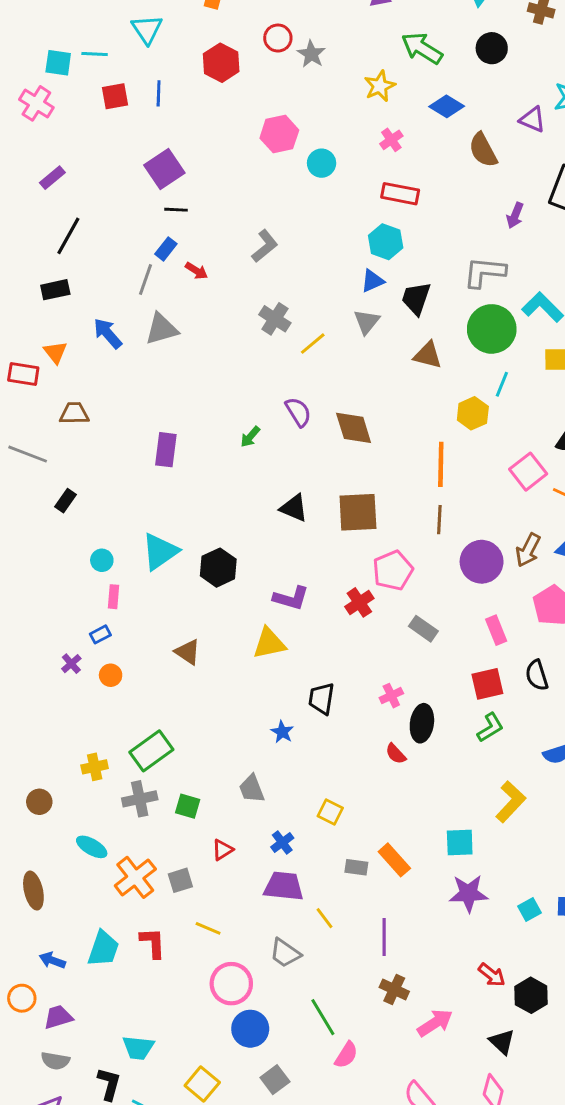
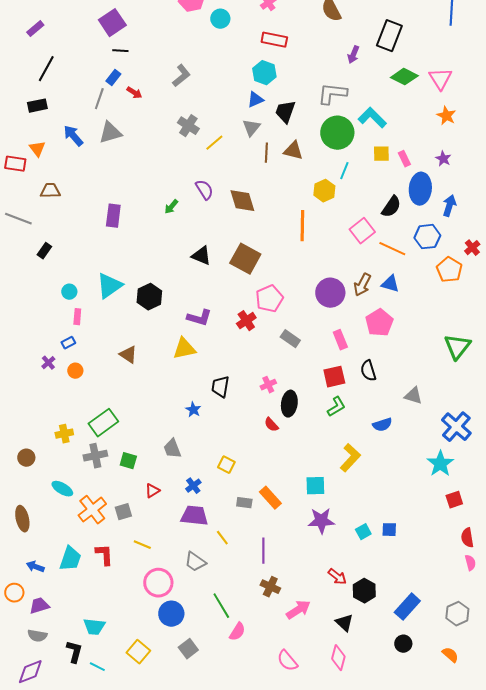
brown square: (358, 512) -> (245, 259), turned 32
brown line: (439, 520) -> (266, 153), moved

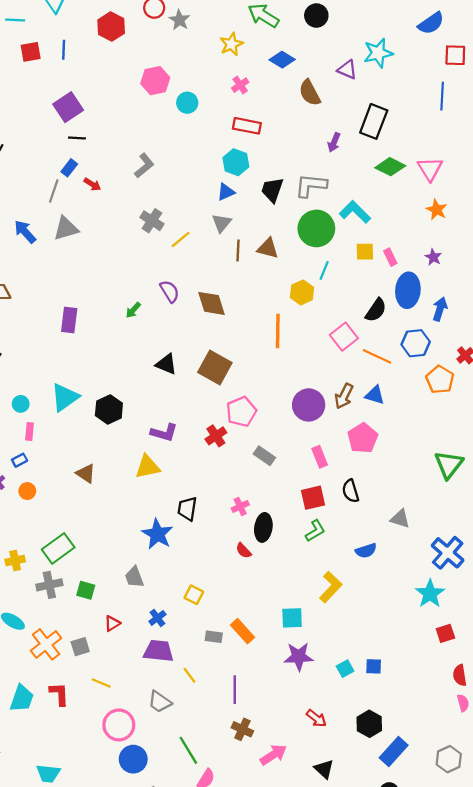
black trapezoid: (285, 112) -> (272, 190), moved
blue star: (193, 410) -> (157, 534), size x1.8
black hexagon: (364, 591) -> (369, 724), moved

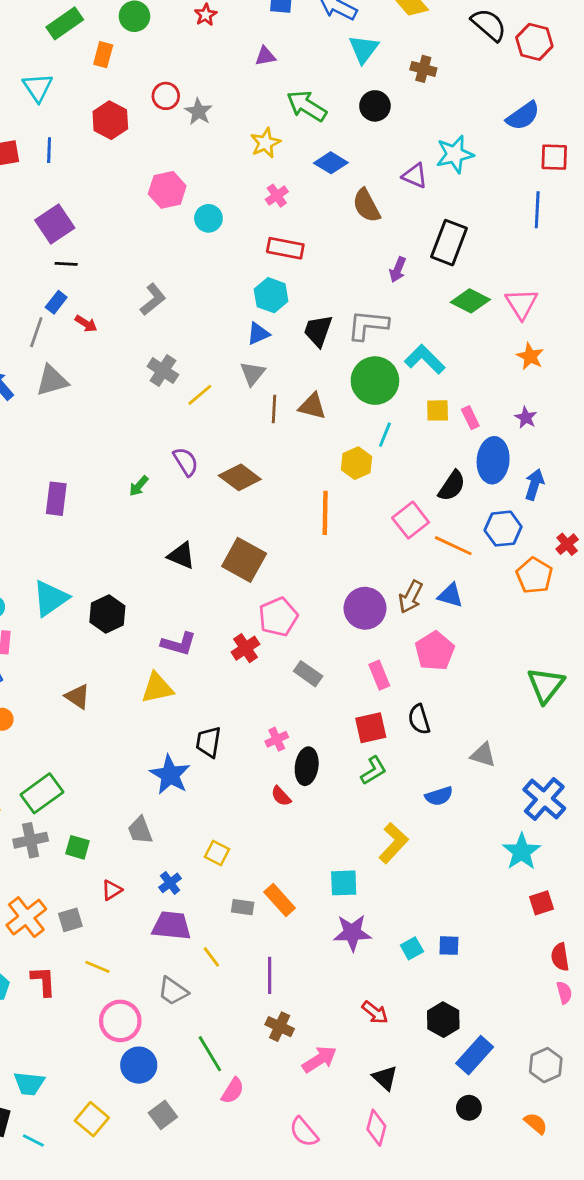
brown diamond: (212, 303) -> (240, 477), turned -36

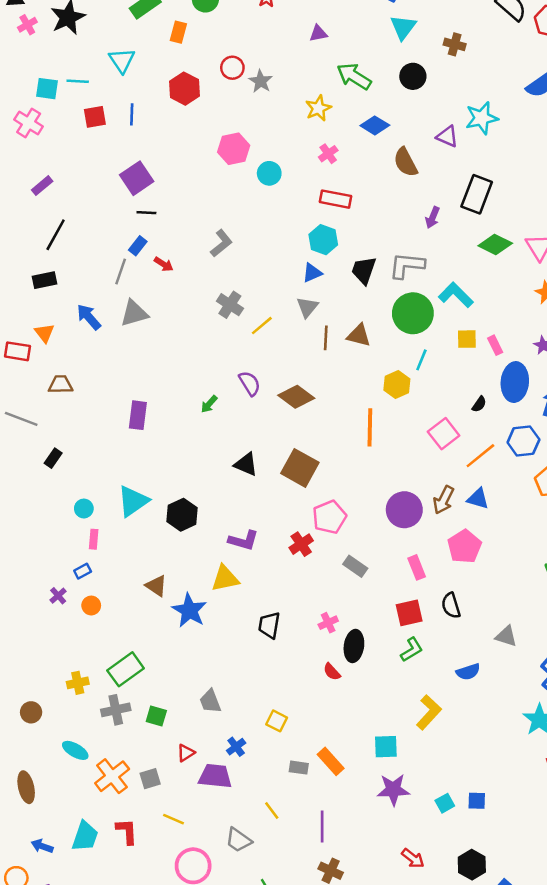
black semicircle: (452, 486) -> (479, 404), size x0.6
orange line: (453, 546) -> (480, 456), turned -64
blue star: (170, 775) -> (189, 610), moved
purple trapezoid: (171, 926) -> (215, 776), moved

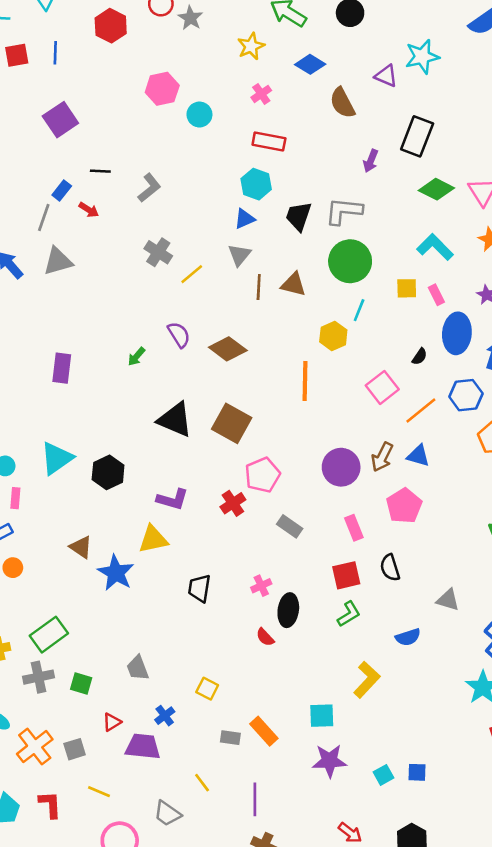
black line: (146, 213) -> (100, 171), moved
cyan L-shape: (456, 295) -> (435, 247), moved
black triangle: (246, 464) -> (175, 420), size x1.4

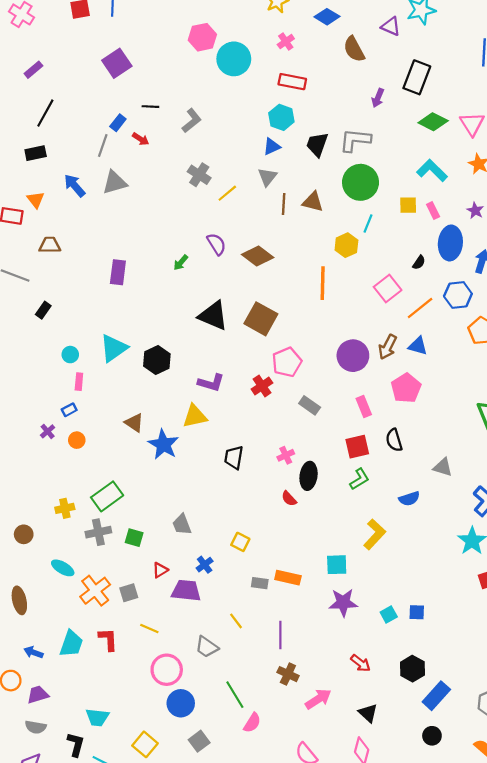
cyan circle: (199, 115) -> (234, 59), size x1.6
orange rectangle: (264, 731) -> (288, 578), turned -35

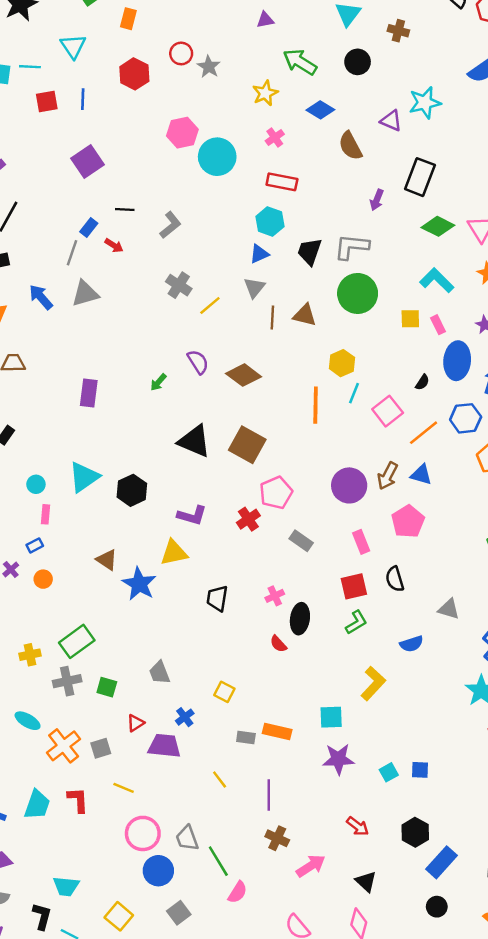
cyan line: (368, 224) -> (354, 393), moved
gray trapezoid: (207, 647) -> (187, 838), moved, turned 35

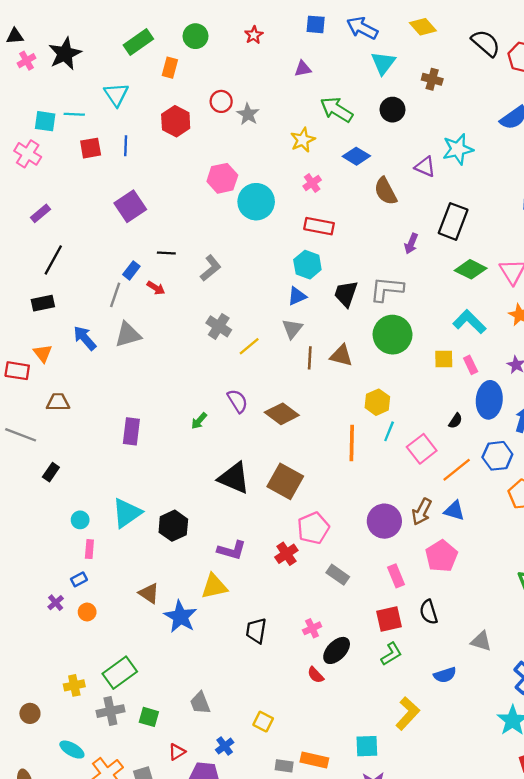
black ellipse: (300, 619) -> (337, 650), turned 36

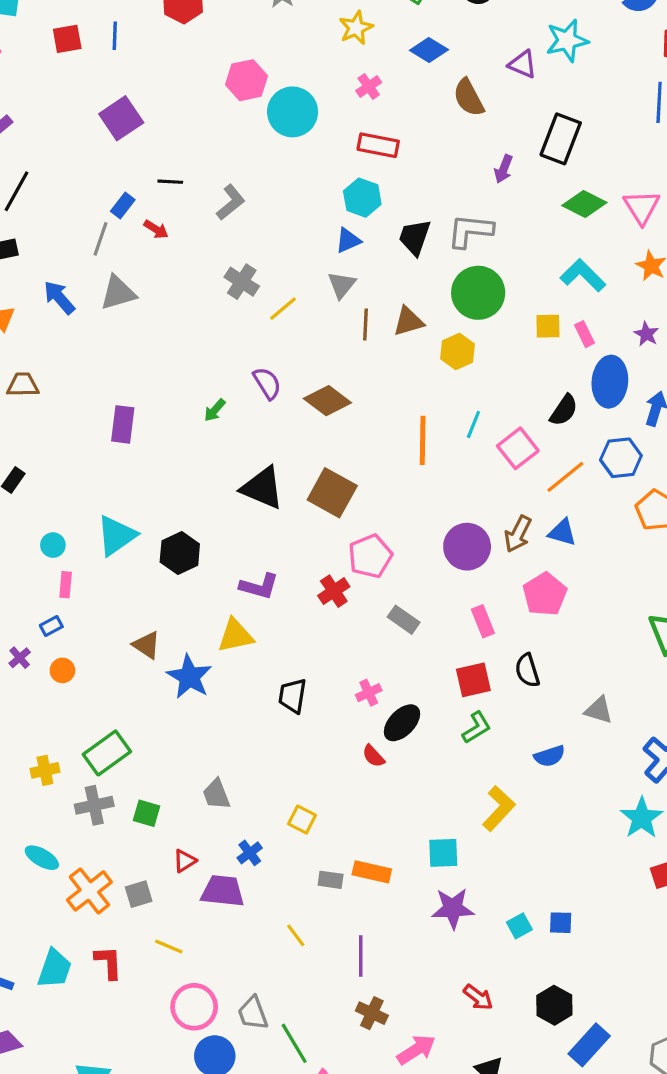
brown triangle: (341, 356) -> (408, 321), turned -30
yellow hexagon: (377, 402) -> (458, 351), moved
black semicircle: (455, 421) -> (564, 410), size x1.5

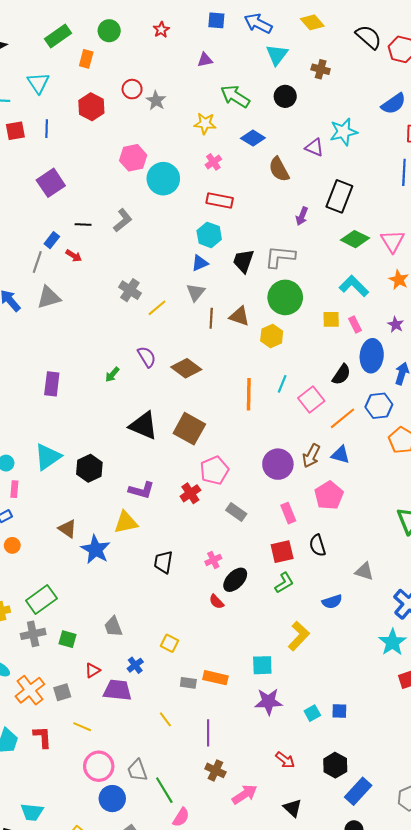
yellow star: (356, 28) -> (205, 123), turned 30
gray L-shape: (231, 202) -> (123, 220), moved
brown triangle: (408, 321) -> (239, 316), turned 35

